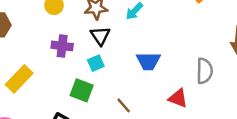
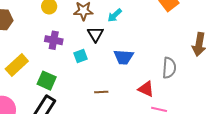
black triangle: (100, 36) -> (95, 34), moved
green square: (82, 90) -> (47, 81), moved
brown line: (124, 105) -> (101, 92), turned -56

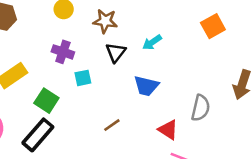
cyan arrow: (115, 15) -> (152, 42), moved
cyan square: (80, 56) -> (83, 78), moved
brown line: (101, 92) -> (112, 125), turned -40

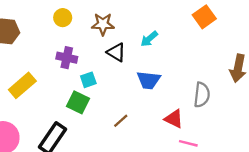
black triangle: (116, 52) -> (116, 52), turned -30
green square: (46, 101) -> (78, 102), moved

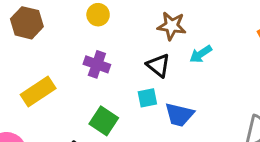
brown star: (103, 24) -> (172, 26), moved
cyan square: (88, 80) -> (147, 98), moved
blue trapezoid: (149, 80) -> (179, 115), moved

